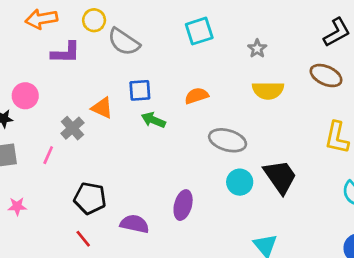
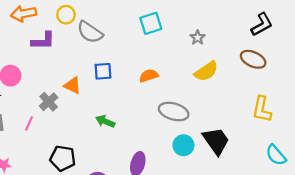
yellow semicircle: (268, 90) -> (206, 71), turned -35
green arrow: (153, 120) -> (105, 121), moved

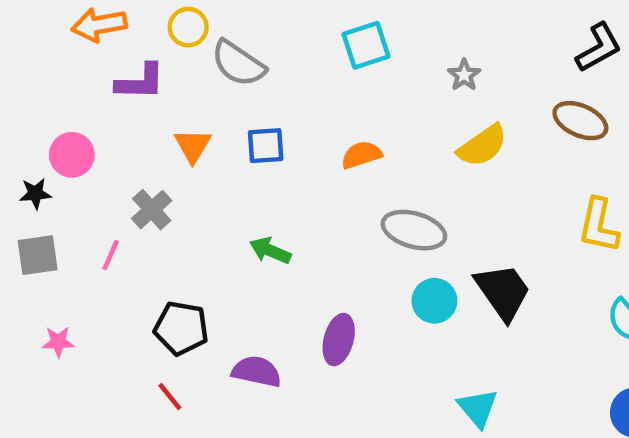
orange triangle: (72, 85) -> (193, 146), moved, turned 36

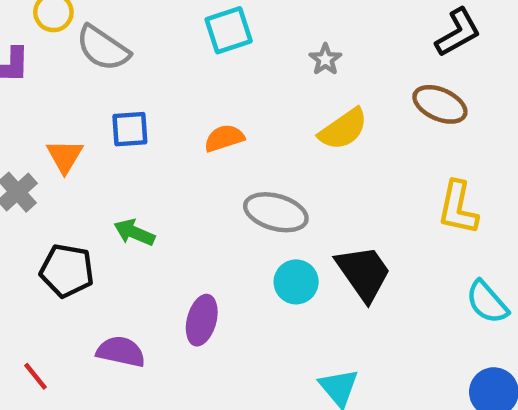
orange triangle: (193, 146) -> (65, 156), moved
black pentagon: (181, 328) -> (67, 271), moved

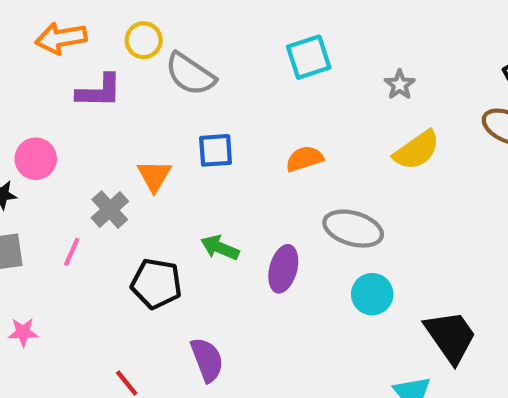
black trapezoid: (364, 273) -> (450, 336), moved
purple ellipse: (202, 320) -> (283, 269), moved
purple semicircle: (121, 352) -> (207, 360), turned 57

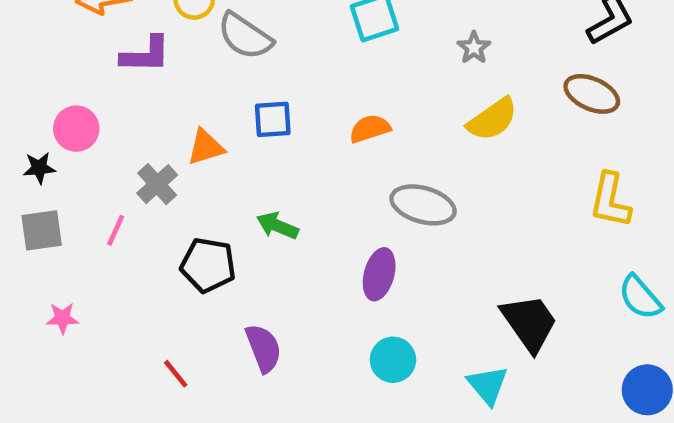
orange triangle: (154, 176) -> (206, 147), turned 42
purple ellipse: (283, 269) -> (379, 274), moved
cyan circle: (372, 294) -> (393, 360), moved

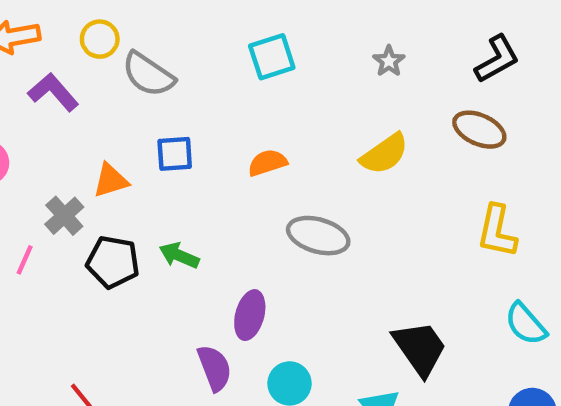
gray star: (474, 48) -> (389, 61), moved
purple L-shape: (146, 55) -> (53, 92), turned -132
black pentagon: (208, 265) -> (113, 262), moved
purple ellipse: (379, 274) -> (250, 315), moved
purple semicircle: (264, 348) -> (214, 368), moved

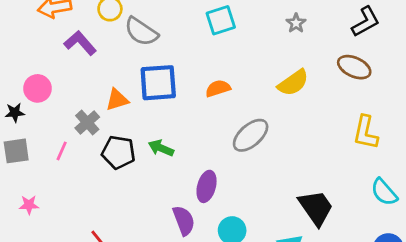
blue square: (175, 154) -> (158, 83), size x1.6
gray ellipse: (318, 236) -> (251, 135), turned -57

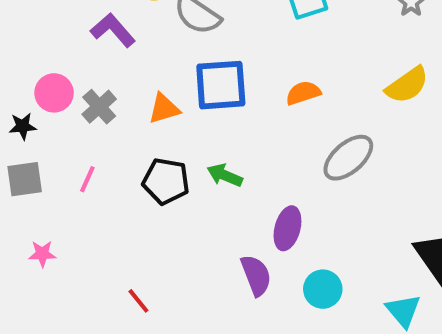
gray cross: (87, 123) -> (99, 107), moved

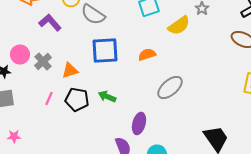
yellow semicircle: (407, 85) -> (179, 26), moved
orange triangle: (164, 109) -> (70, 70), moved
pink line: (87, 179) -> (49, 98), moved

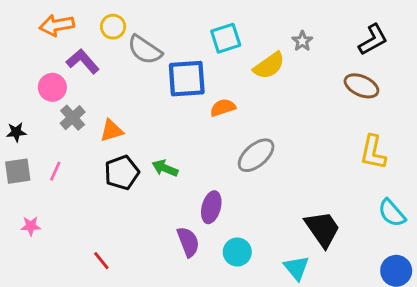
blue square: (105, 50) -> (187, 79), moved
pink circle: (20, 54) -> (52, 87), moved
pink line: (49, 98) -> (55, 171), moved
black pentagon: (77, 100) -> (122, 173), turned -30

